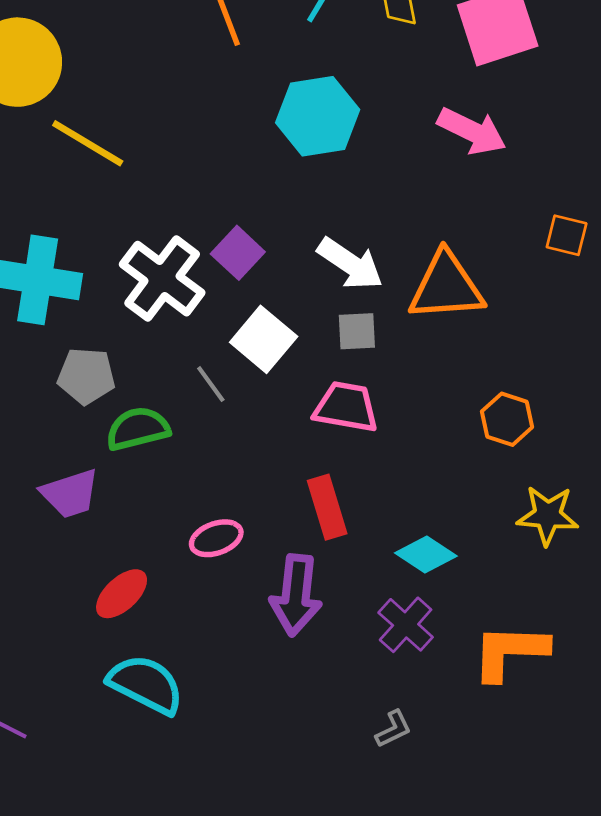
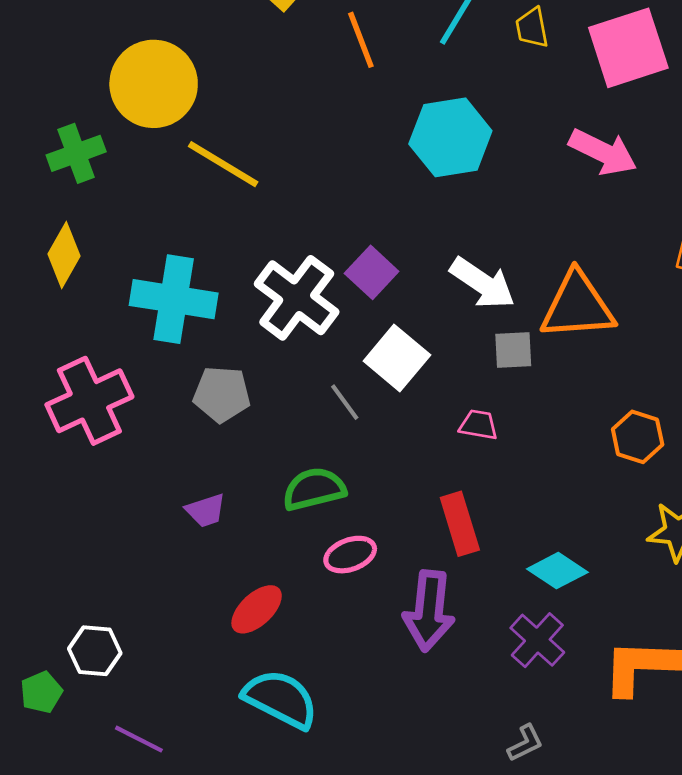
gray square: (357, 331) -> (513, 350), moved
pink trapezoid: (346, 407) -> (479, 425), size x0.6
green semicircle: (138, 429) -> (314, 489), moved
purple trapezoid: (70, 494) -> (206, 510), size x0.7

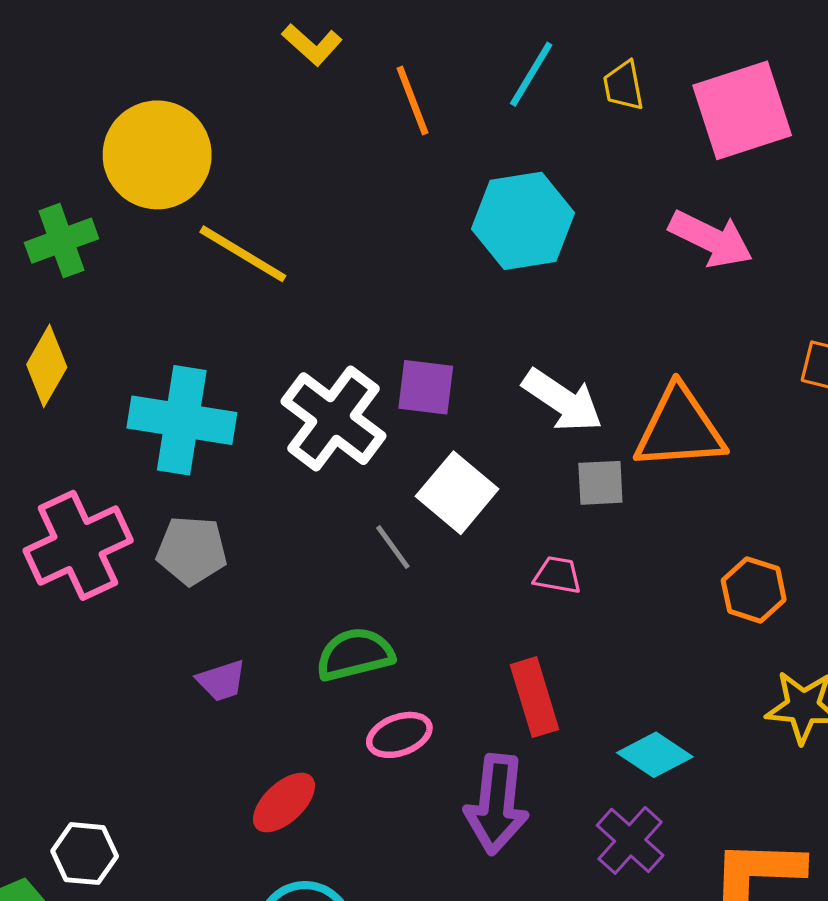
purple square: (372, 272) -> (426, 387), turned -36
gray pentagon: (222, 394) -> (192, 550), moved

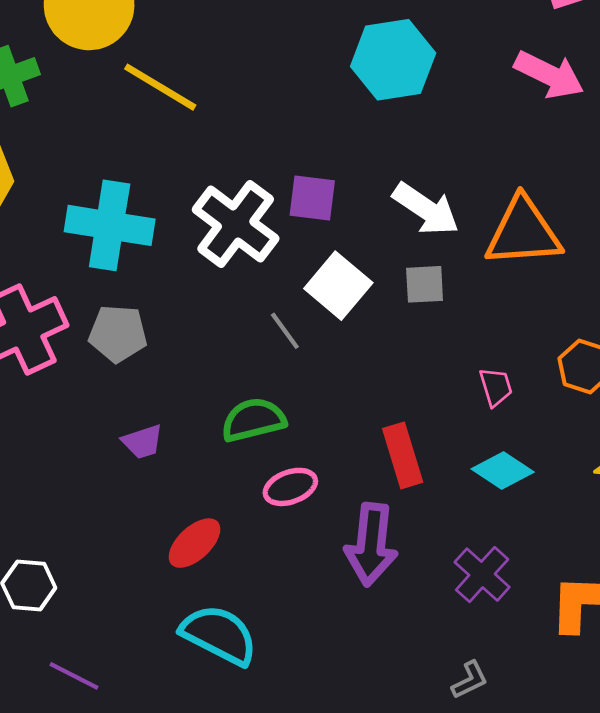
gray square: (600, 483) -> (425, 284), moved
pink trapezoid: (558, 575) -> (496, 387), moved, turned 63
cyan diamond: (655, 755) -> (503, 470), moved

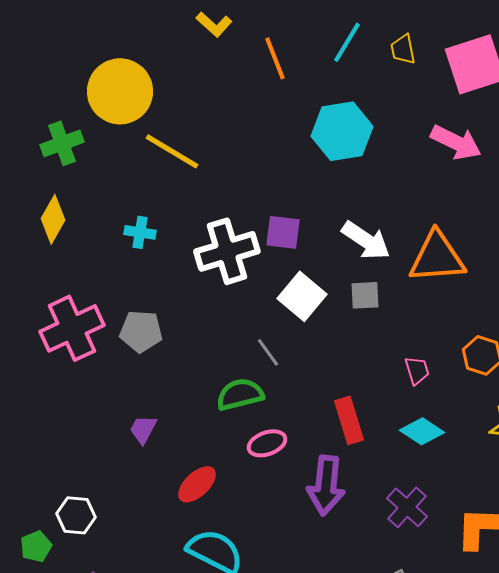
white cross: (236, 224) -> (227, 251), turned 36
cyan cross: (110, 225) -> (140, 232), moved, size x0.5
gray line: (285, 331) -> (268, 352), moved
purple trapezoid: (142, 442) -> (143, 429), moved, turned 136

